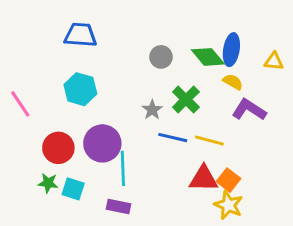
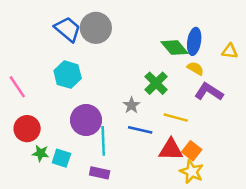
blue trapezoid: (80, 35) -> (68, 29), turned 36
gray circle: (161, 57) -> (96, 28), moved, size x1.6
gray star: (152, 110) -> (131, 105), moved
blue line: (173, 138) -> (140, 130), moved
red circle: (58, 148) -> (27, 129), moved

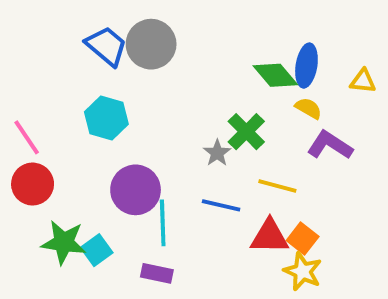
gray star: (131, 105) -> (217, 153), moved
red circle: (27, 129) -> (33, 184), moved
green star: (41, 153) -> (64, 242), size x1.6
cyan square: (61, 158) -> (97, 250), turned 36

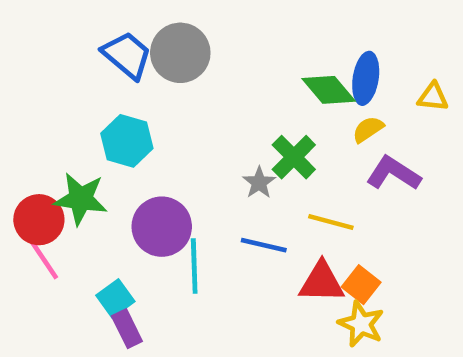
yellow semicircle: (308, 108) -> (368, 129), turned -64
pink line: (27, 137) -> (44, 259), moved
green star: (64, 242) -> (81, 199), moved
purple rectangle: (157, 273) -> (127, 329), moved, turned 52

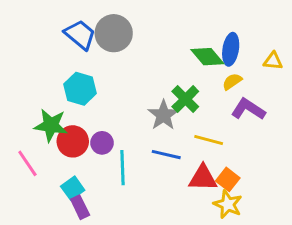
gray star: (259, 183) -> (163, 115), size x1.5
red circle: (39, 220) -> (73, 141), moved
purple circle: (162, 227) -> (102, 143), size x0.6

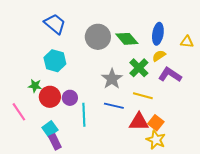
gray circle: (114, 33) -> (98, 37), moved
green diamond: (207, 57) -> (127, 39), moved
green cross: (185, 99) -> (139, 68), moved
green star: (51, 125) -> (35, 86), size x0.6

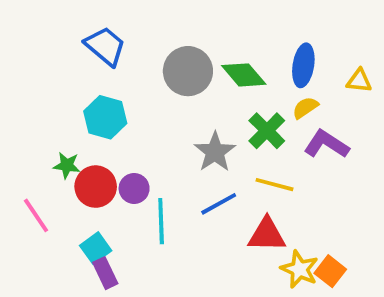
blue line: (114, 106) -> (219, 204), turned -42
orange square: (156, 123) -> (330, 271), moved

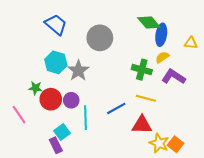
green diamond: (244, 75) -> (149, 23), moved
green cross: (267, 131) -> (142, 70), turned -30
gray star: (215, 152) -> (78, 71), moved
cyan square: (96, 248) -> (62, 132), moved

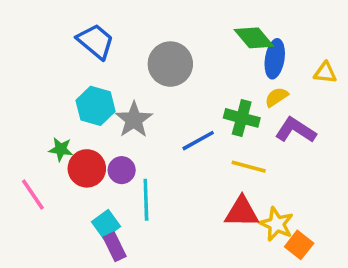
blue line: (116, 108) -> (198, 141), moved
yellow star: (159, 143) -> (276, 224), moved
purple rectangle: (56, 145) -> (115, 247), moved

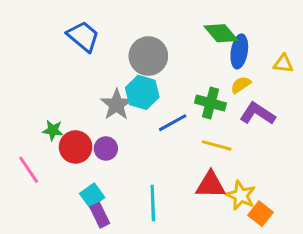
cyan hexagon: (96, 106) -> (142, 92), moved
cyan line: (146, 200) -> (153, 203), moved

